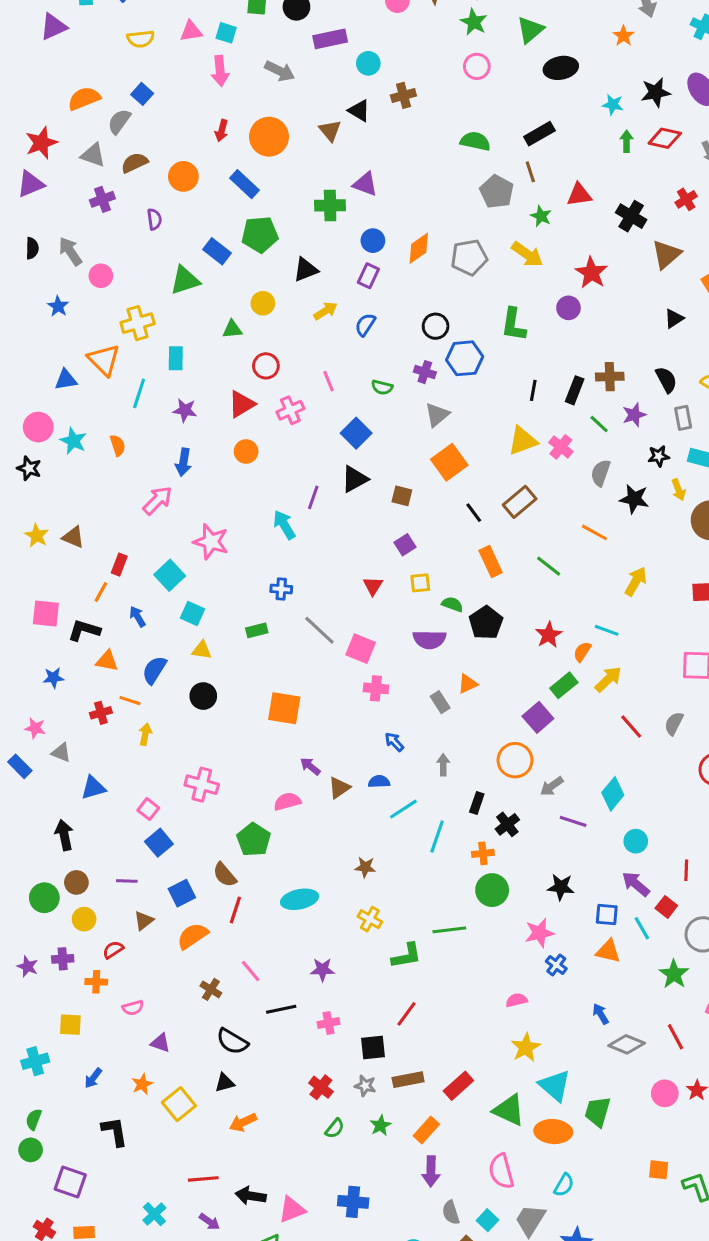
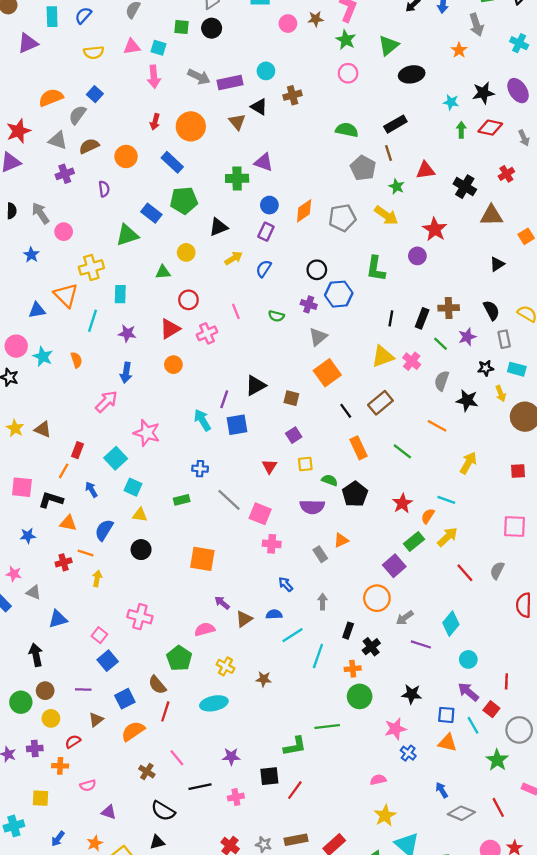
purple rectangle: (330, 39) -> (230, 82), moved
brown triangle: (666, 254) -> (491, 215), turned 40
blue square: (356, 433) -> (237, 425), moved, turned 35
yellow cross: (370, 919) -> (225, 666), moved
black square: (373, 1047) -> (269, 776), moved

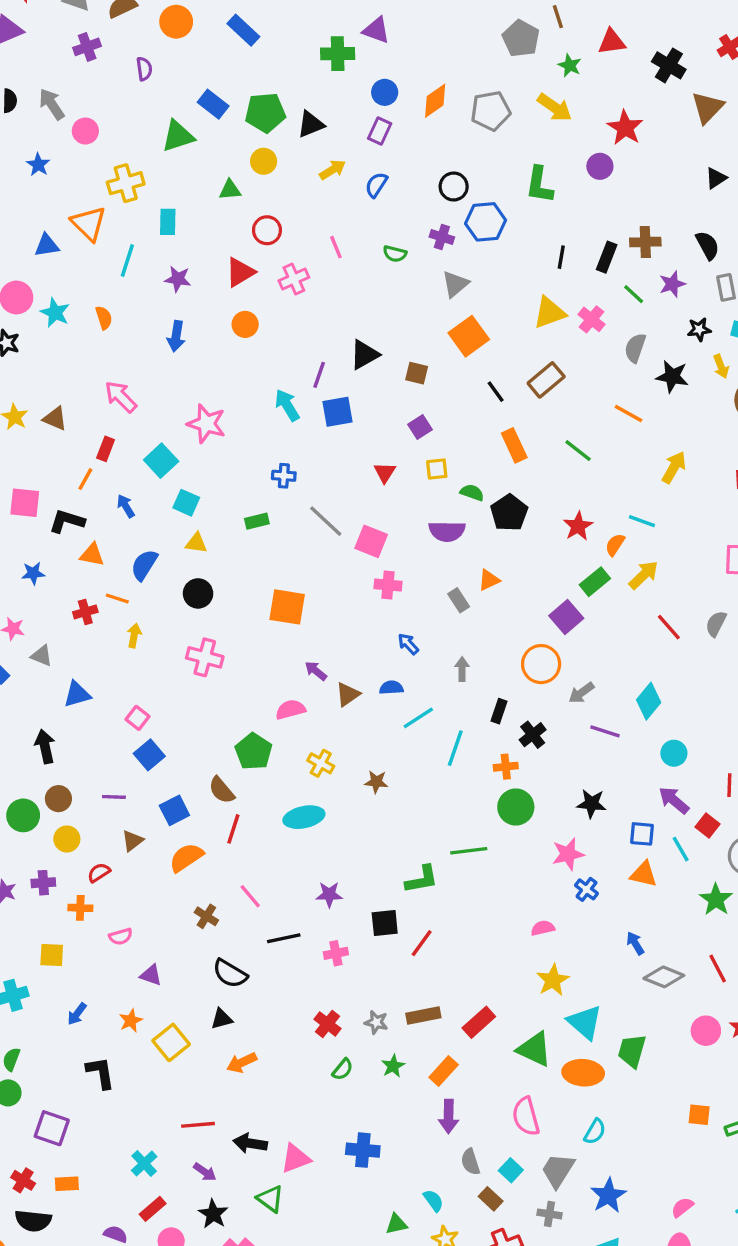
green pentagon: (184, 200) -> (265, 113), moved
brown triangle: (491, 215) -> (708, 107), turned -45
pink arrow: (106, 402) -> (121, 397), moved, turned -90
pink cross: (140, 617) -> (205, 657), moved

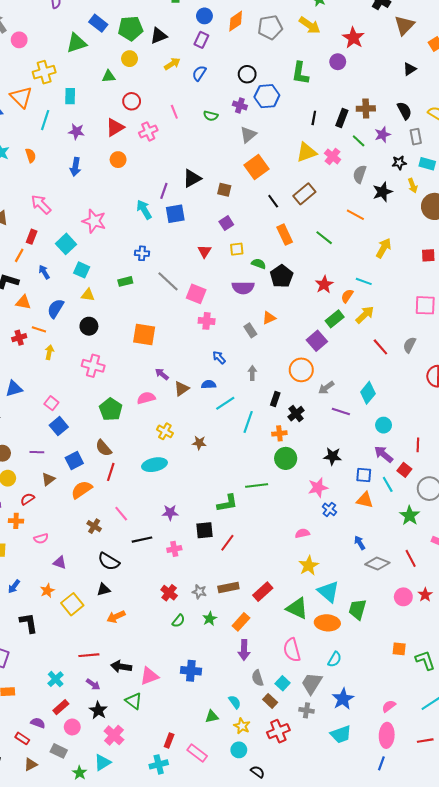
black star: (672, 377) -> (382, 192), turned -30
green pentagon: (254, 752) -> (111, 409), moved

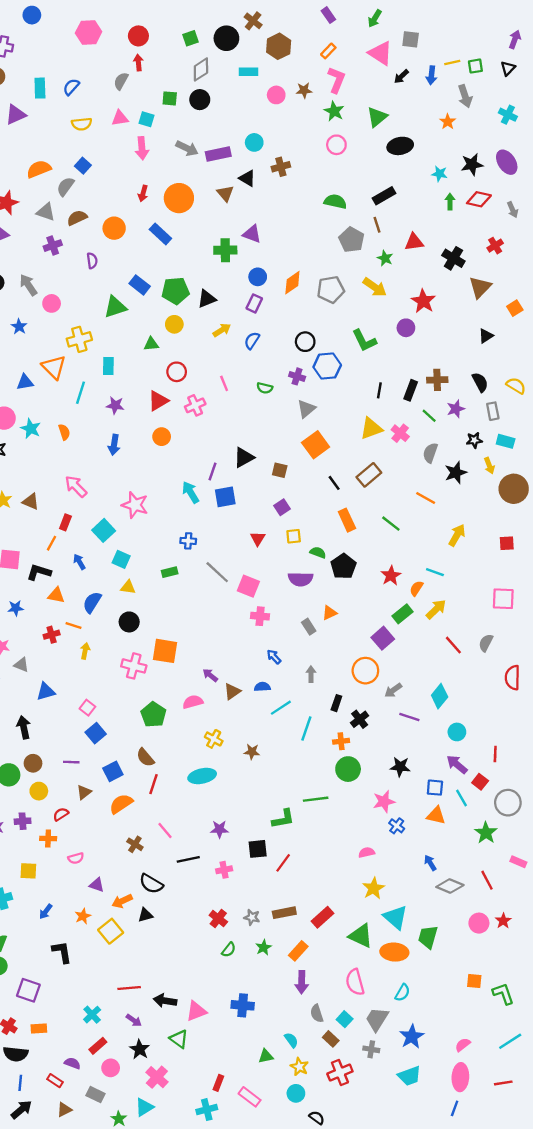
green L-shape: (300, 73) -> (364, 341), turned -35
orange square: (144, 335) -> (165, 651), moved
orange arrow: (116, 617) -> (122, 901), moved

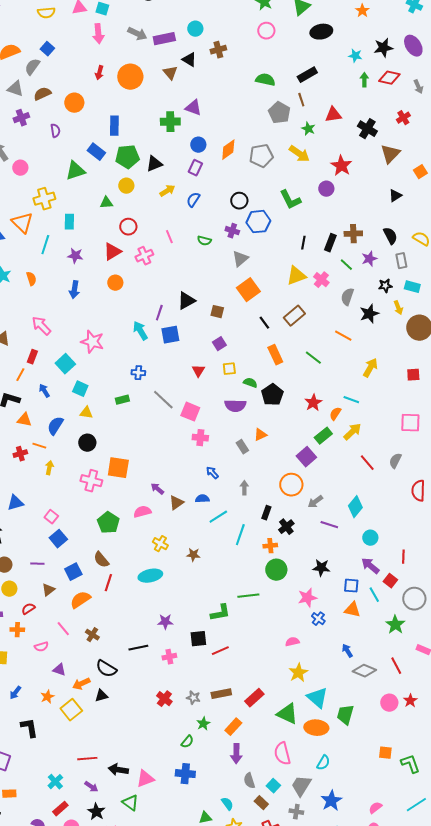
blue rectangle: (160, 234) -> (114, 126), moved, turned 48
pink line: (165, 830) -> (63, 629), moved
red line: (283, 863) -> (220, 651), turned 30
green semicircle: (229, 950) -> (187, 742), moved

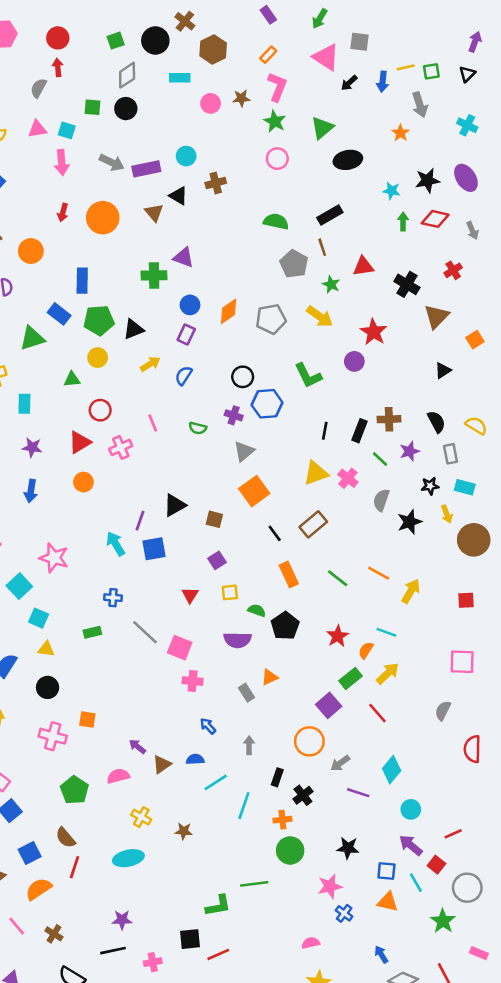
orange line: (343, 336) -> (379, 573), moved
red line: (367, 463) -> (377, 713), moved
orange square: (118, 468) -> (87, 720), size x0.6
red line: (403, 557) -> (453, 834), turned 64
purple star: (165, 622) -> (122, 920), moved

